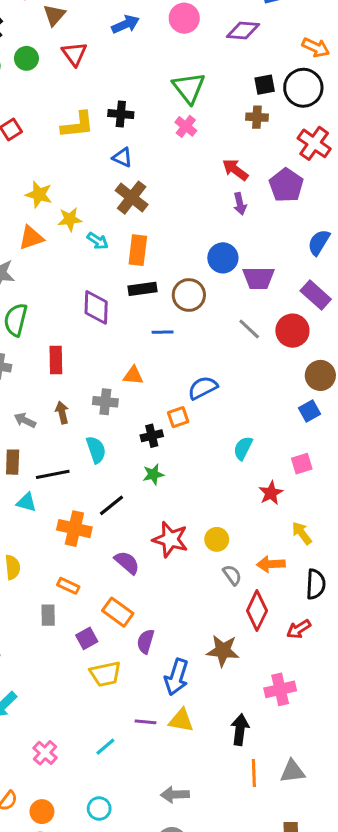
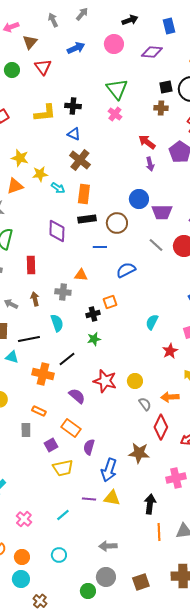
blue semicircle: (203, 388) -> (126, 270), moved

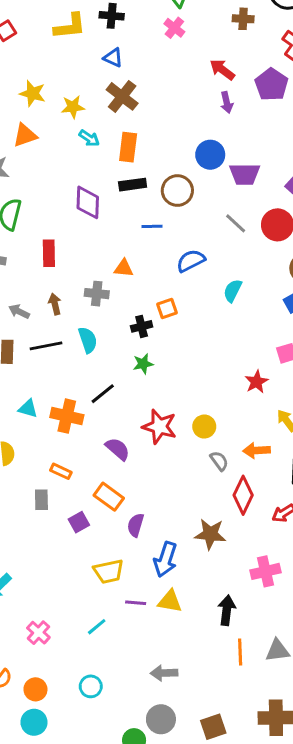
yellow star: (40, 174) -> (73, 107), moved
cyan semicircle: (152, 322) -> (233, 291), moved
black line: (29, 339) -> (46, 346), moved
cyan triangle: (12, 357) -> (28, 409), moved
yellow trapezoid: (63, 468) -> (109, 571), moved

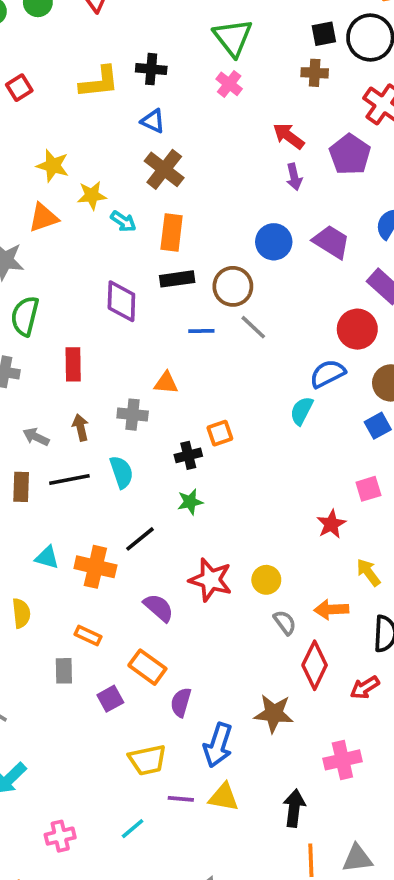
yellow star: (73, 107) -> (92, 195), moved
purple trapezoid: (245, 174) -> (331, 242), moved, turned -148
gray line: (236, 223) -> (253, 327), moved
blue semicircle: (191, 261) -> (328, 374), moved
pink cross: (38, 633) -> (60, 836), turned 35

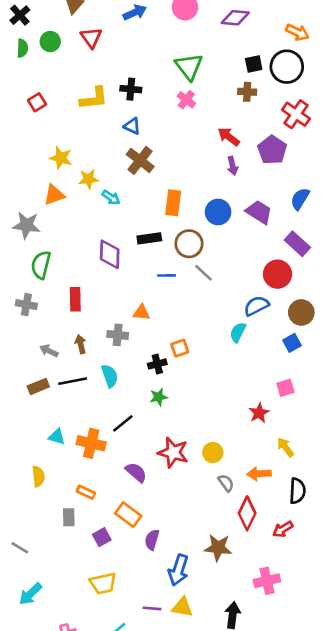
orange rectangle: (172, 233) -> (173, 203), moved
brown rectangle: (21, 487) -> (38, 386), turned 66
yellow trapezoid: (147, 760) -> (103, 583), moved

